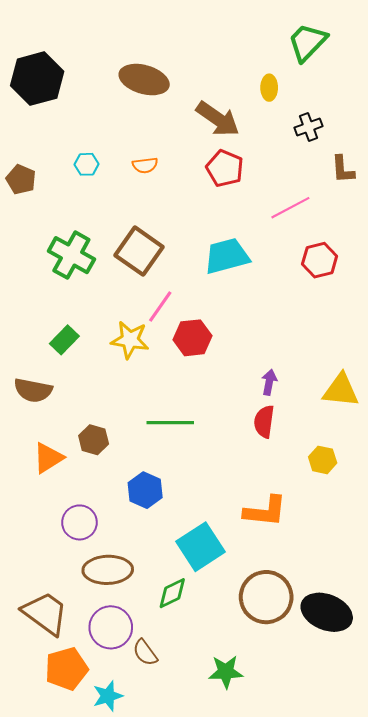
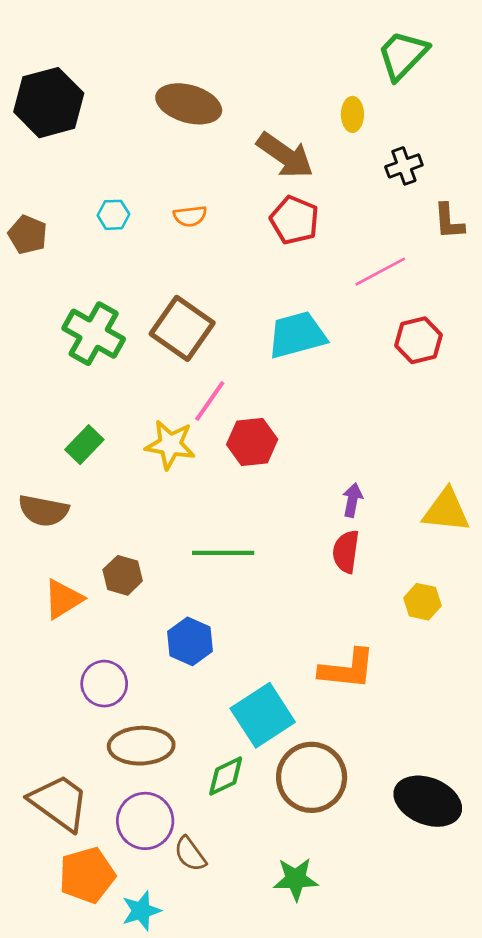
brown circle: (266, 597) -> (312, 777), moved

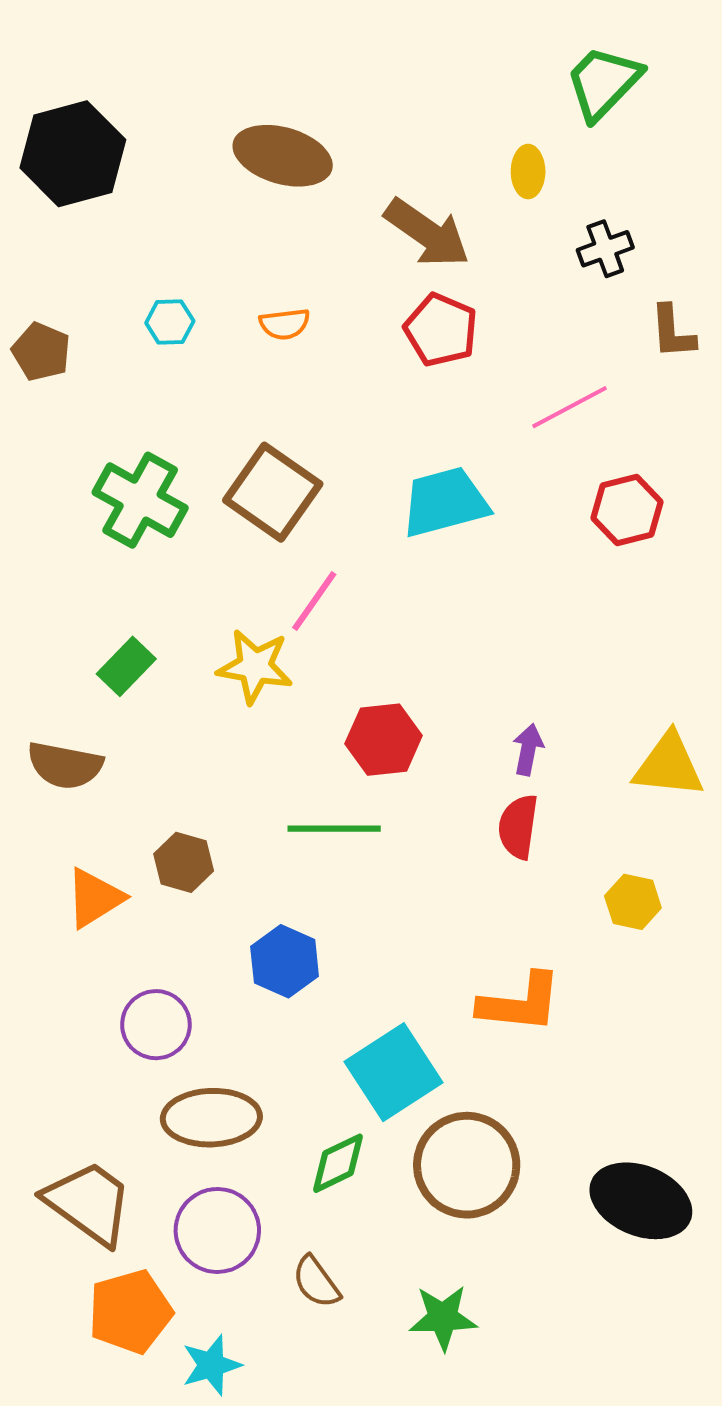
red hexagon: (252, 442) -> (384, 740), moved
brown semicircle: (190, 854) -> (316, 1282), moved

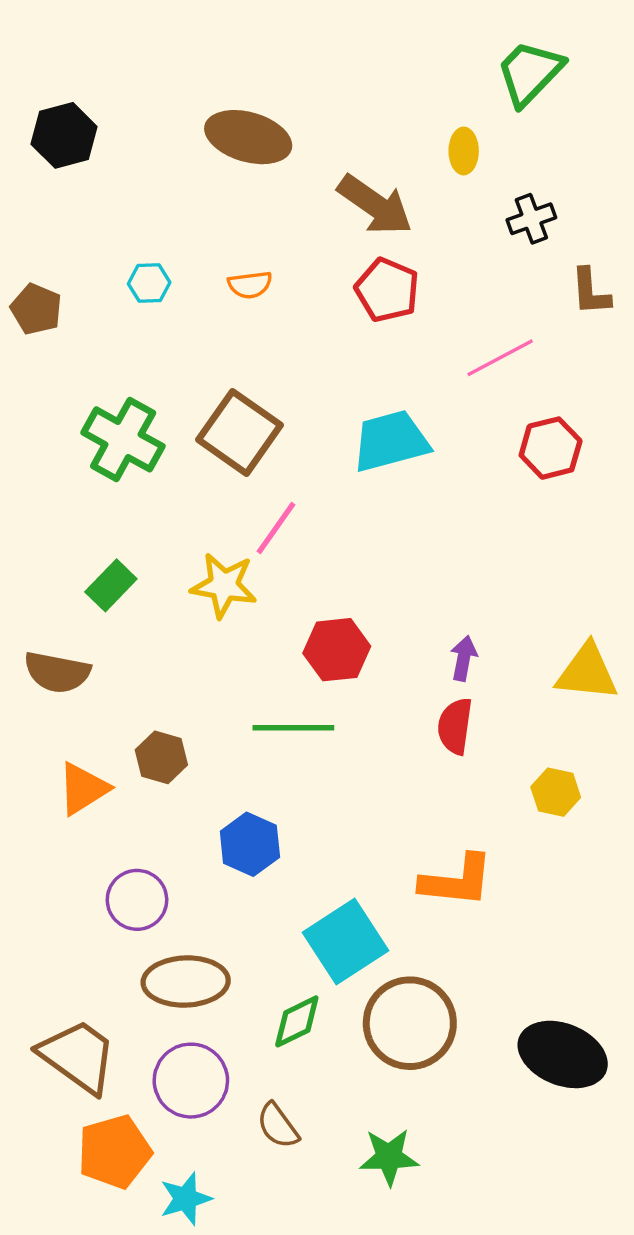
black hexagon: (73, 154) -> (64, 135), size x0.7

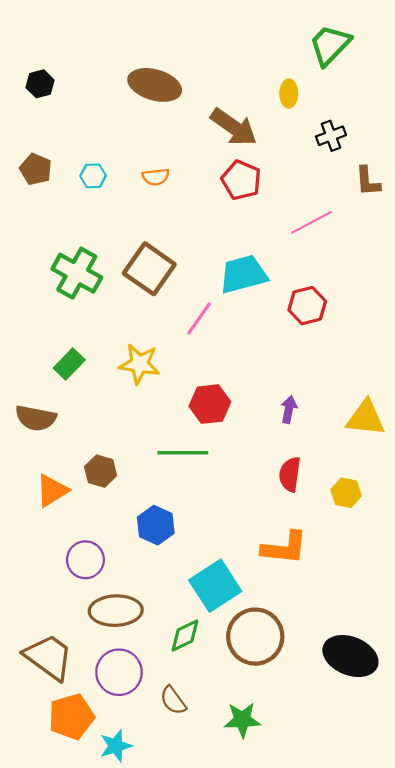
black hexagon: (64, 135) -> (40, 84), size x0.7
brown pentagon: (36, 309) -> (36, 169), moved
red hexagon: (551, 448) -> (307, 306), moved
pink line: (276, 528) -> (199, 319), moved
red semicircle: (455, 726) -> (290, 474), moved

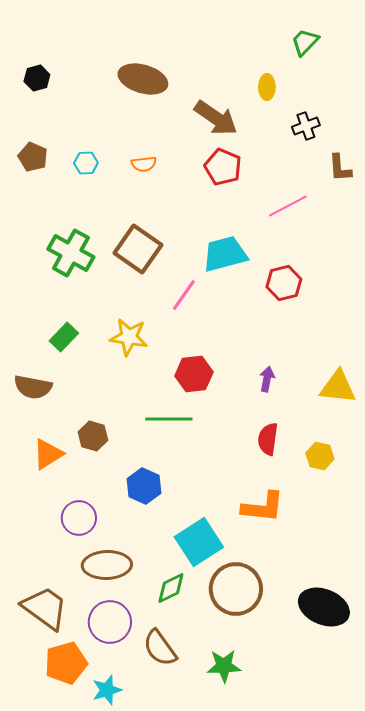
green trapezoid: (330, 45) -> (305, 42), size x0.7
brown semicircle: (173, 700) -> (160, 648), size x1.4

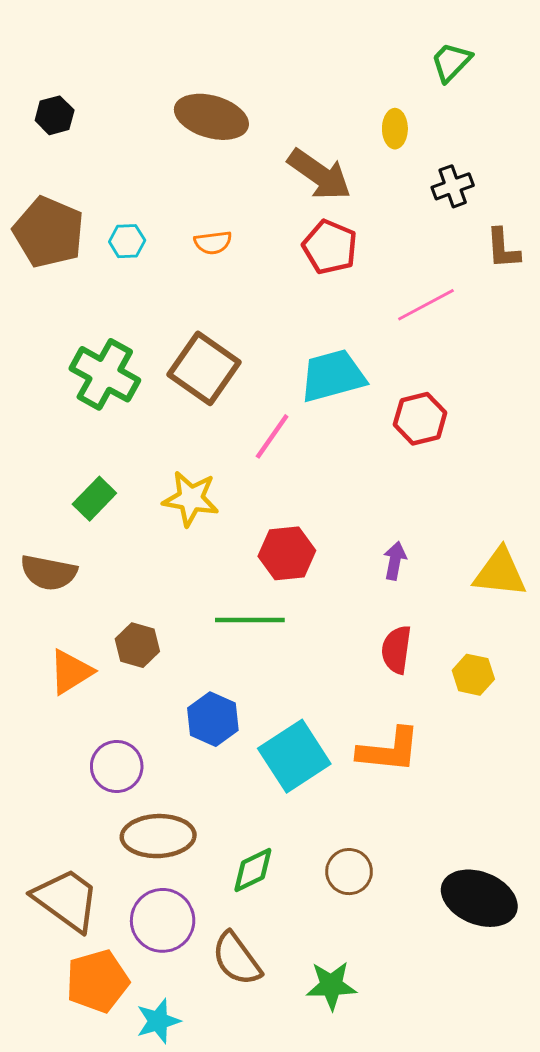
brown pentagon: (33, 157) -> (49, 232), size x1.6
cyan square: (199, 542) -> (294, 756), moved
brown circle: (236, 589) -> (349, 872), size x0.6

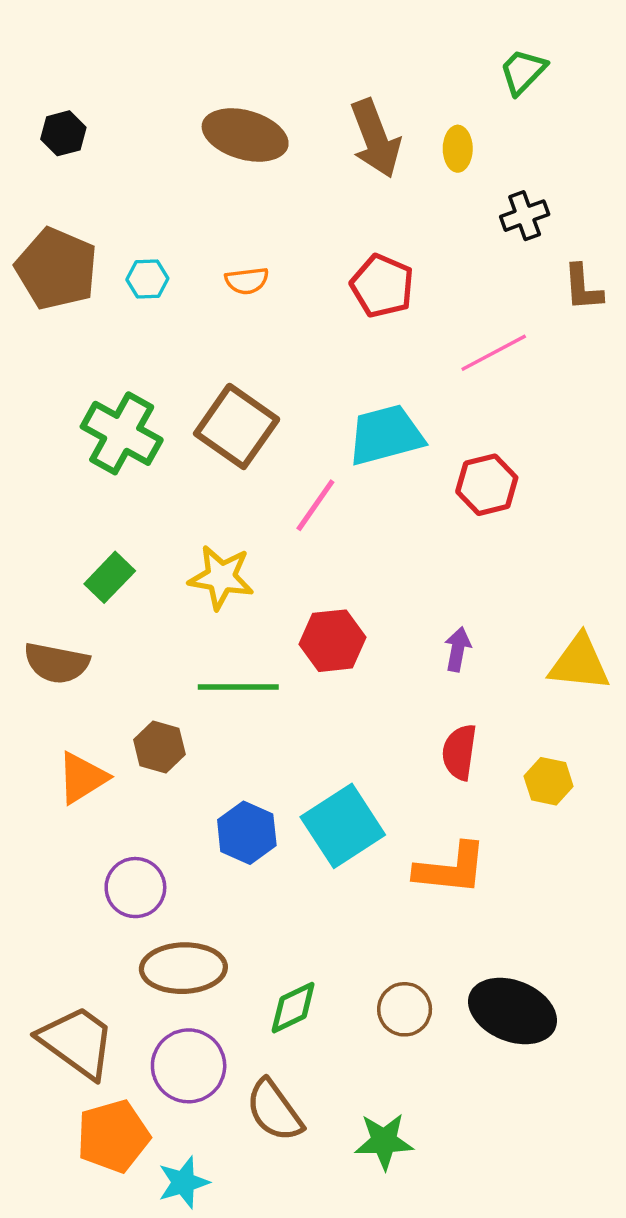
brown arrow: (319, 175) -> (375, 138), moved, turned 34
green line: (250, 620) -> (238, 687), moved
cyan square: (294, 756) -> (343, 826), moved
black ellipse: (479, 898) -> (513, 1011), moved

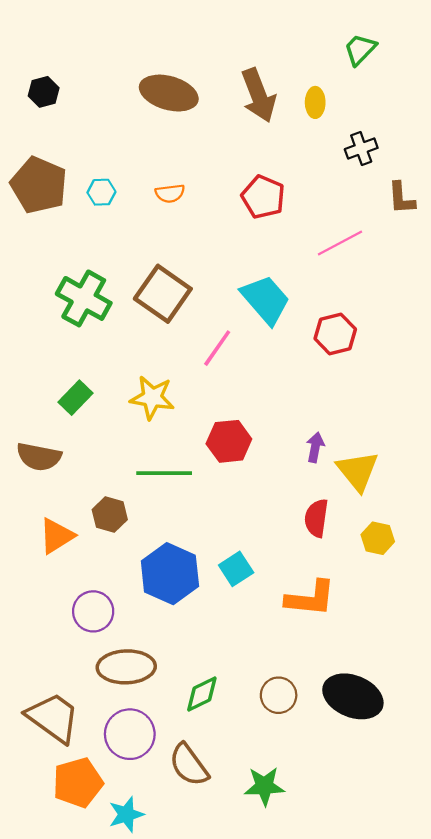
cyan trapezoid: (386, 435) -> (266, 300), turned 64
yellow triangle: (579, 663) -> (358, 471), moved, turned 45
cyan square: (343, 826) -> (236, 569), size x0.6
blue hexagon: (247, 833) -> (170, 574), size x1.4

